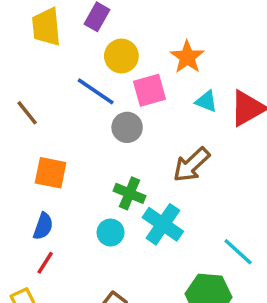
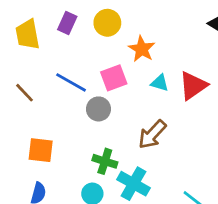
yellow circle: (121, 56) -> (107, 23), moved
brown line: (27, 113) -> (24, 93), moved

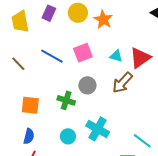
orange star: (142, 49) -> (103, 20), moved
gray circle: (98, 109) -> (87, 85), moved
brown arrow: (152, 134) -> (122, 83), moved
green cross: (105, 161) -> (66, 100), moved

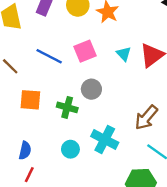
cyan triangle: (116, 56) -> (124, 54), turned 32
brown arrow: (122, 83) -> (146, 118), moved
orange square: (30, 105) -> (30, 100), moved

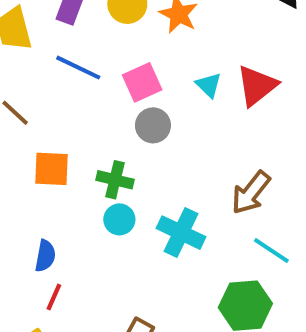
blue line: (49, 56) -> (78, 68), moved
gray circle: (91, 89) -> (153, 125), moved
cyan circle: (70, 149) -> (119, 219), moved

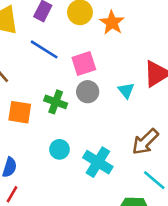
cyan triangle: (209, 85) -> (126, 90), moved
green cross: (115, 180) -> (56, 102), moved

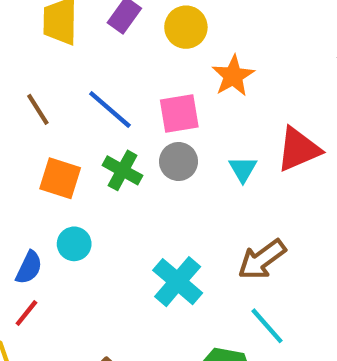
orange star: (112, 23) -> (233, 76), moved
blue line: (44, 49) -> (110, 109), moved
cyan circle: (59, 149) -> (74, 244), moved

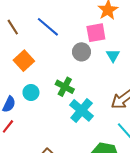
pink square: (179, 114) -> (96, 33), moved
green cross: (123, 170) -> (65, 87), moved
orange square: (60, 178) -> (24, 61), turned 30

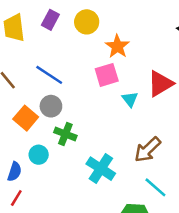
gray circle: (81, 52) -> (51, 106), moved
green cross: (65, 87) -> (65, 134), moved

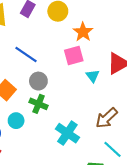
gray circle: (51, 106) -> (38, 81), moved

